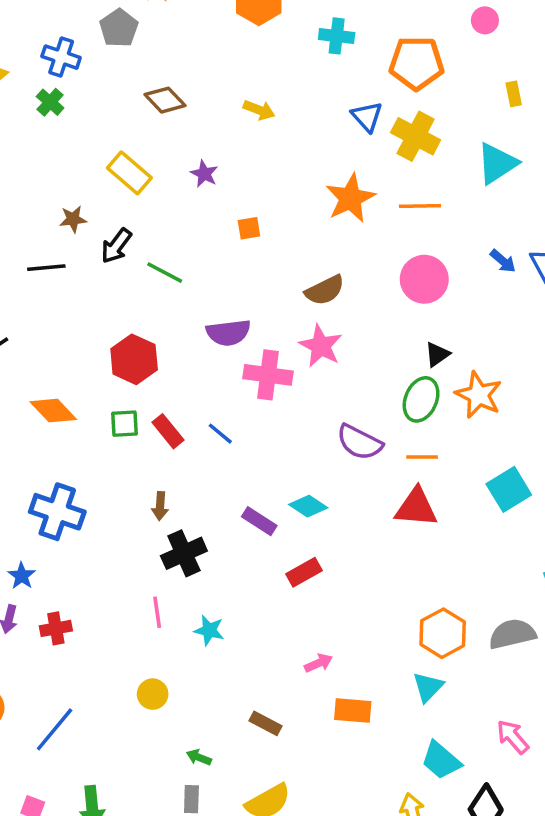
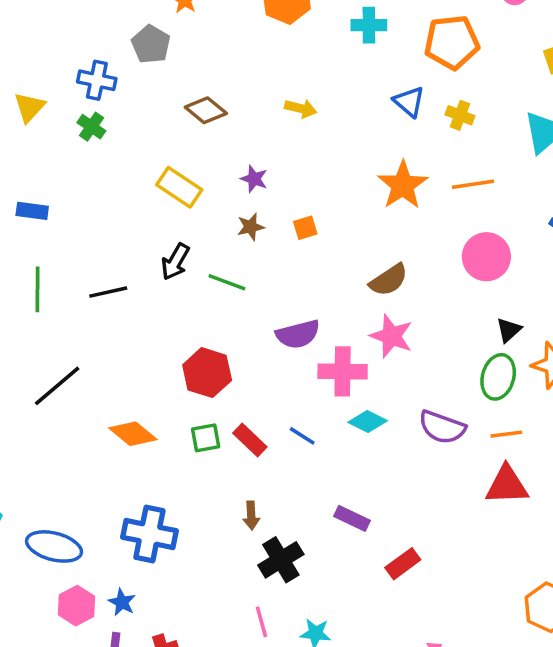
yellow cross: (416, 136) -> (460, 115), size x0.6
brown star: (73, 219) -> (251, 227), moved
cyan diamond: (308, 506) -> (368, 421), moved

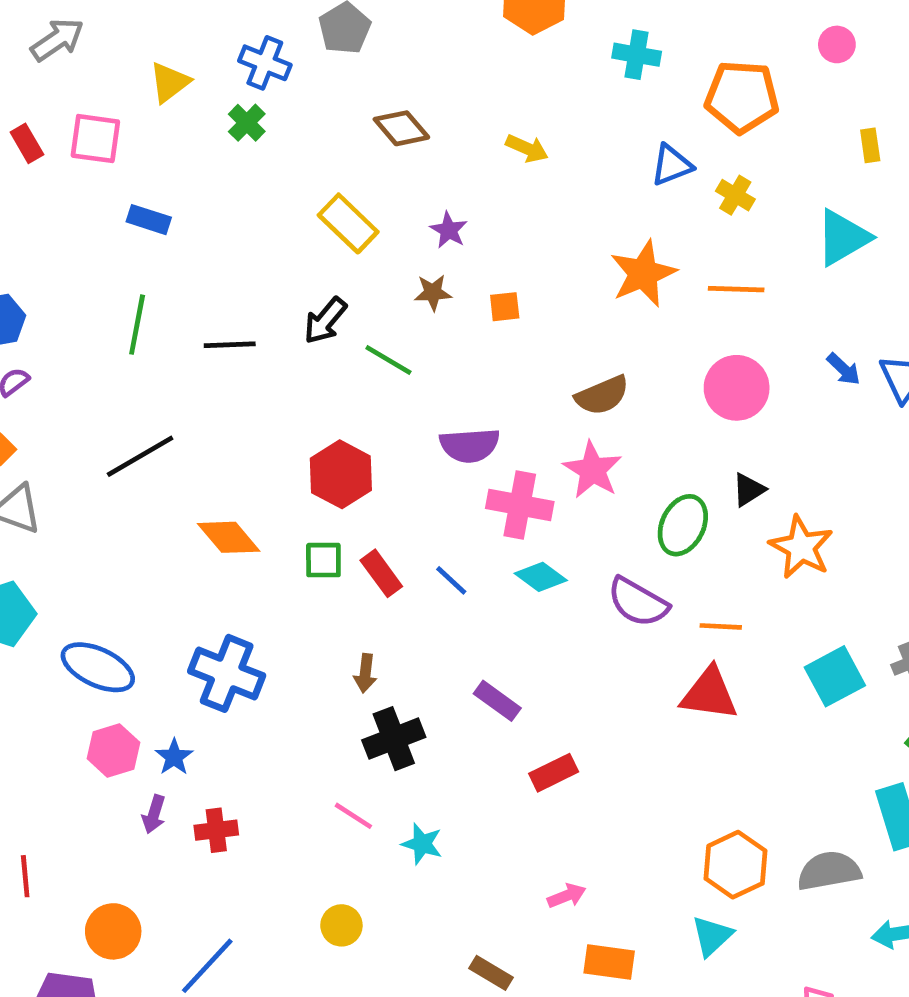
blue triangle: (409, 102) -> (672, 165), turned 48
green ellipse: (498, 377) -> (683, 525), moved
pink line: (261, 622) -> (353, 816), turned -52

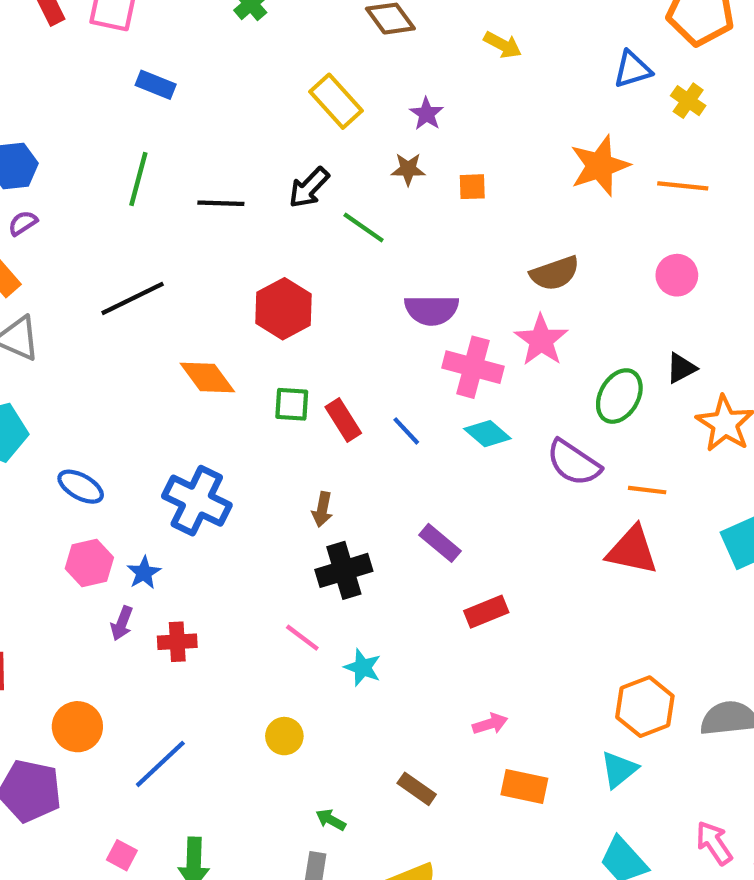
pink circle: (737, 388) -> (677, 275), size x0.7
red hexagon: (341, 474) -> (284, 309), moved
blue ellipse: (98, 667) -> (81, 487), size x0.7

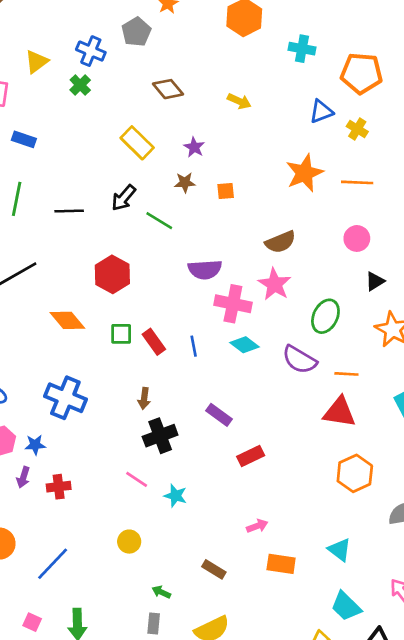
black triangle: (681, 368) -> (375, 281), moved
blue line: (406, 431) -> (194, 346), turned 36
blue star: (144, 573) -> (35, 445), turned 30
orange hexagon: (645, 707) -> (355, 473), moved
cyan triangle: (619, 770) -> (340, 550), turned -40

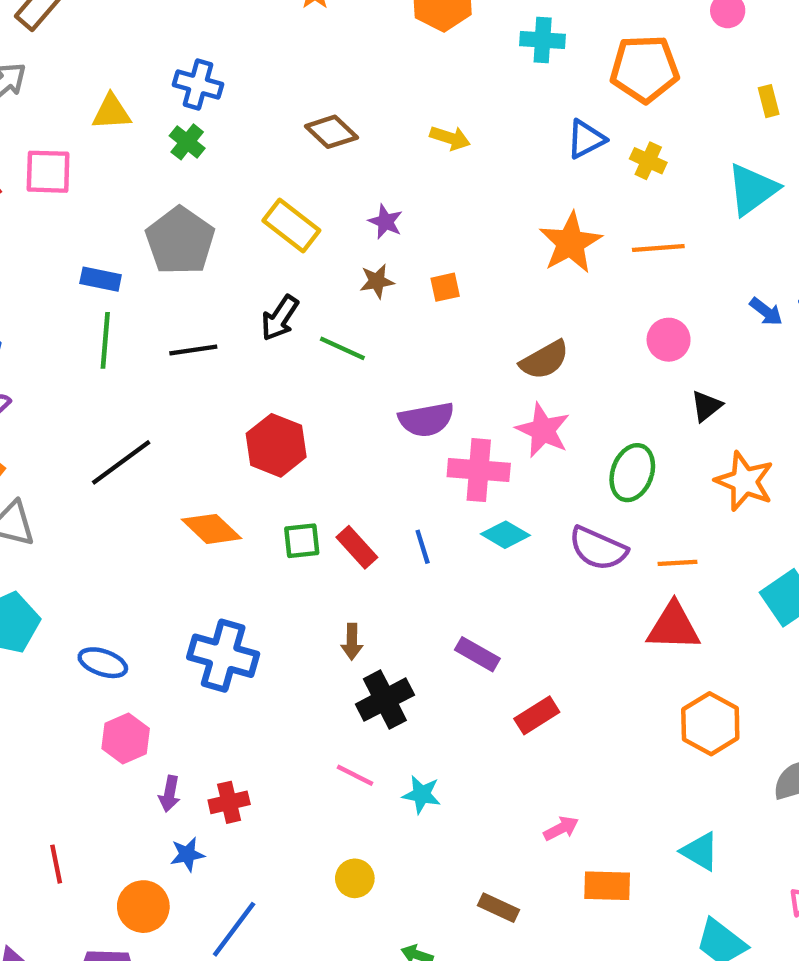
gray pentagon: (136, 32) -> (180, 241), moved, size x1.4
yellow triangle: (37, 62) -> (111, 112), turned 40
blue rectangle: (24, 139) -> (101, 279), moved
blue star: (35, 445) -> (187, 854), moved

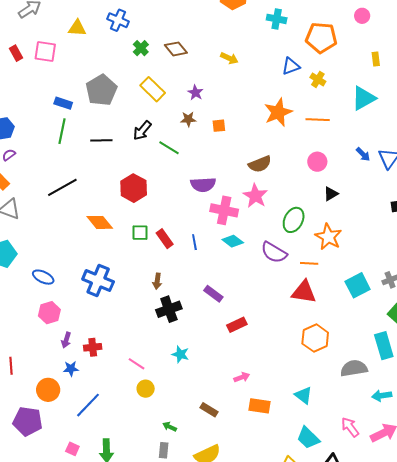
green cross: (187, 142) -> (141, 48), moved
orange star: (744, 481) -> (328, 237), moved
pink line: (355, 775) -> (137, 364), moved

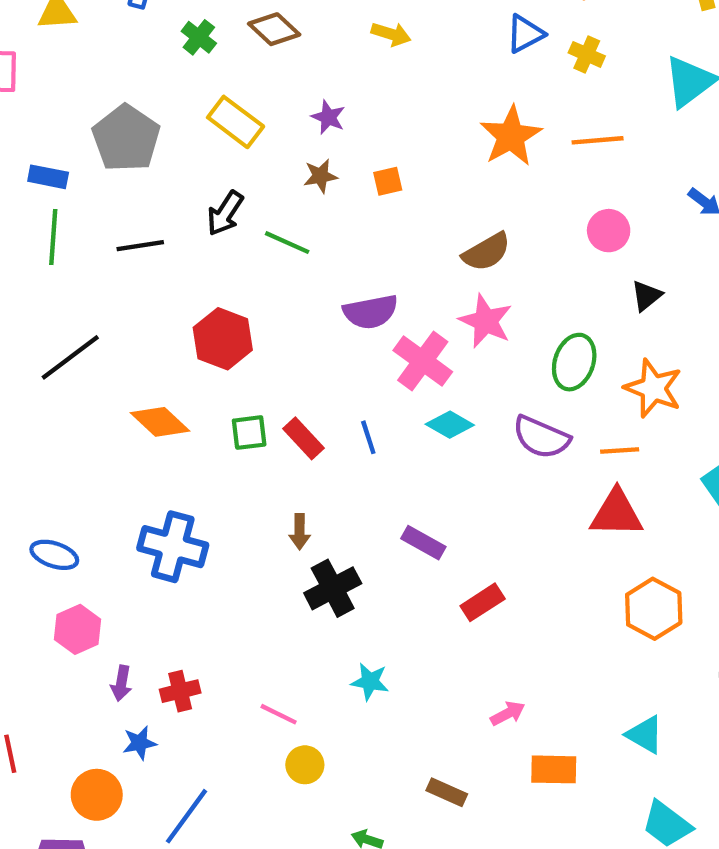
pink cross: (224, 210) -> (423, 361), turned 32

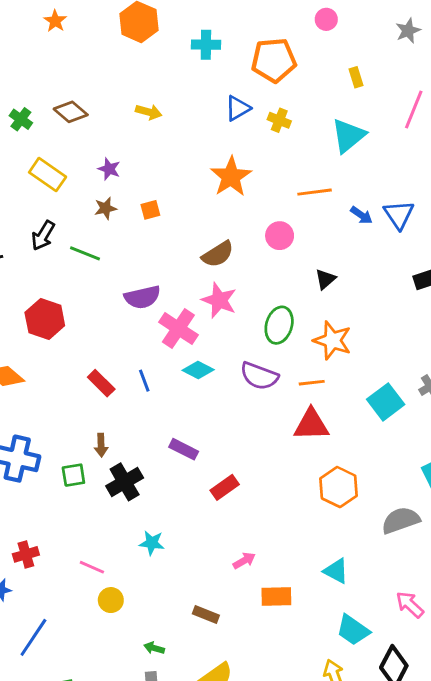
orange line: (598, 140) -> (315, 192), moved
pink circle: (609, 231) -> (280, 236), moved
green square: (249, 433) -> (73, 475), moved

